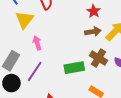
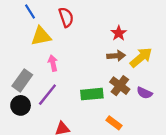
yellow triangle: (24, 20) -> (41, 36), turned 36

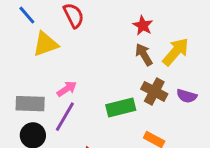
brown arrow: (116, 56) -> (144, 55), turned -108
pink arrow: (53, 63) -> (67, 89), moved, turned 77
gray rectangle: (22, 80) -> (30, 104), turned 65

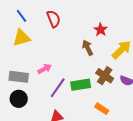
yellow triangle: (45, 44) -> (22, 38), moved
brown arrow: (144, 55) -> (88, 48), moved
purple line: (65, 117) -> (58, 88), moved

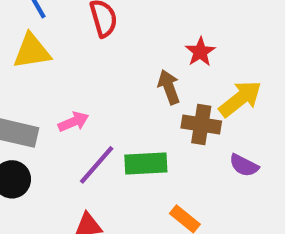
brown cross: (105, 76) -> (201, 125), moved, turned -30

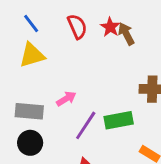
red star: (200, 52) -> (110, 27), moved
brown arrow: (169, 87) -> (126, 34), moved

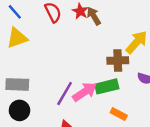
pink arrow: (66, 99) -> (85, 92), moved, size x1.5
green rectangle: (119, 120) -> (107, 86), moved

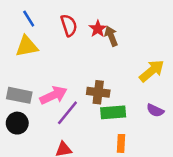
brown cross: (118, 60) -> (98, 92), moved
pink arrow: (85, 92) -> (54, 95), moved
orange rectangle: (119, 114) -> (121, 143), turned 56

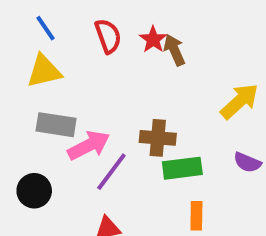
gray rectangle: (19, 95) -> (56, 125), moved

